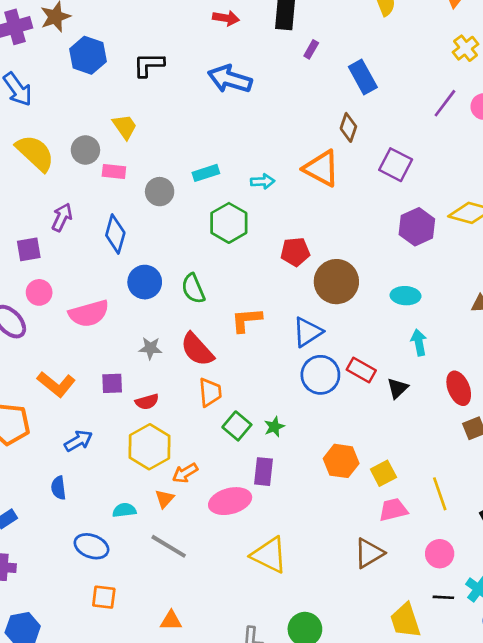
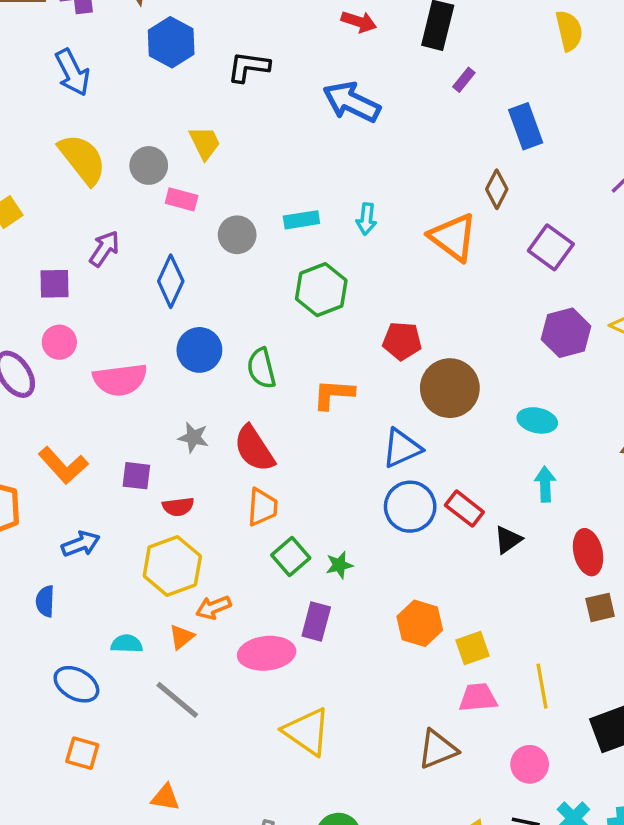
cyan arrow: (263, 181) -> (366, 219), moved, turned 90
orange L-shape: (246, 320) -> (333, 394), moved

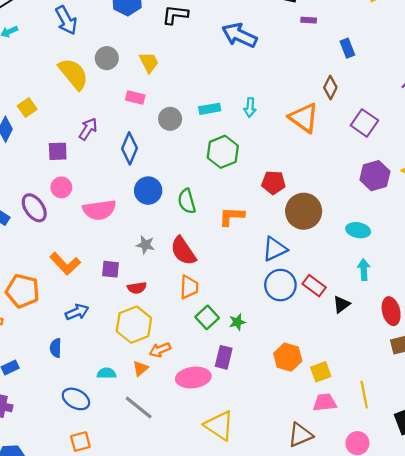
purple rectangle: (464, 80) -> (309, 20), turned 56
blue rectangle: (526, 126) -> (347, 48), size x0.7
gray circle: (149, 165) -> (107, 58), moved
orange square: (82, 753) -> (80, 442), turned -30

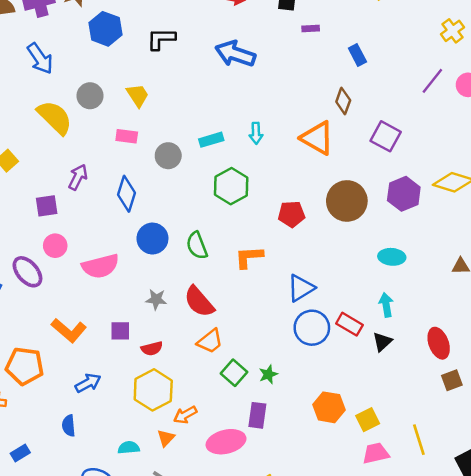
brown circle: (304, 211) -> (347, 201), moved
cyan arrow: (364, 270) -> (386, 305), moved
orange trapezoid: (189, 287) -> (210, 341), turned 55

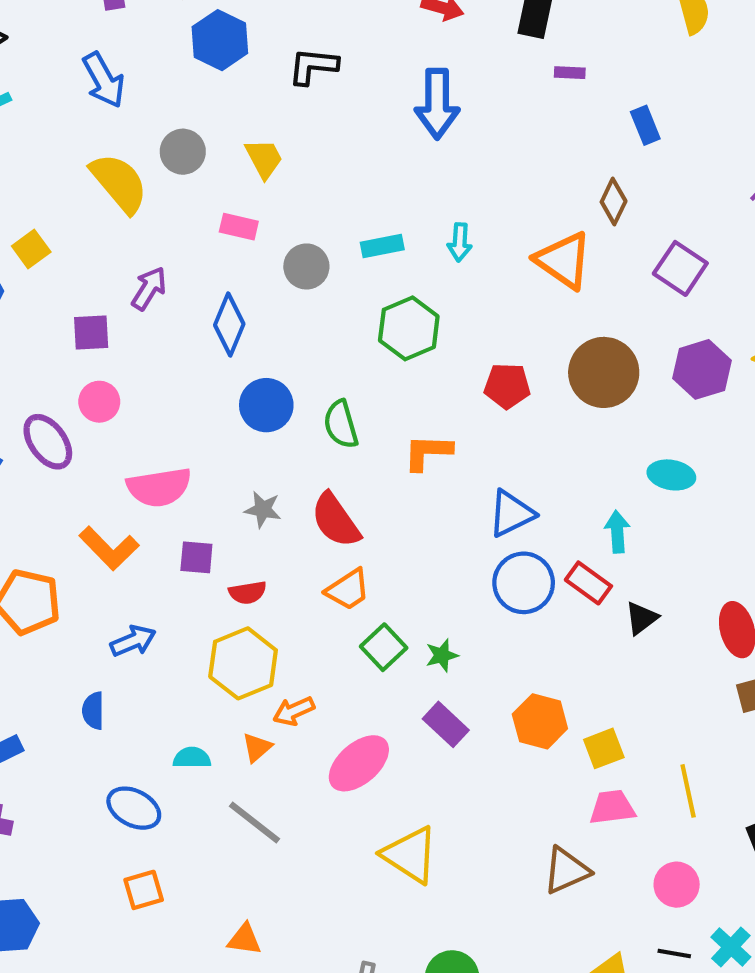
blue arrow: (235, 54) -> (437, 104), turned -114
pink semicircle: (100, 266) -> (159, 487), moved
cyan arrow: (386, 305) -> (617, 532), moved
purple rectangle: (257, 415) -> (446, 724), moved, turned -60
pink ellipse: (226, 442) -> (359, 763), turned -33

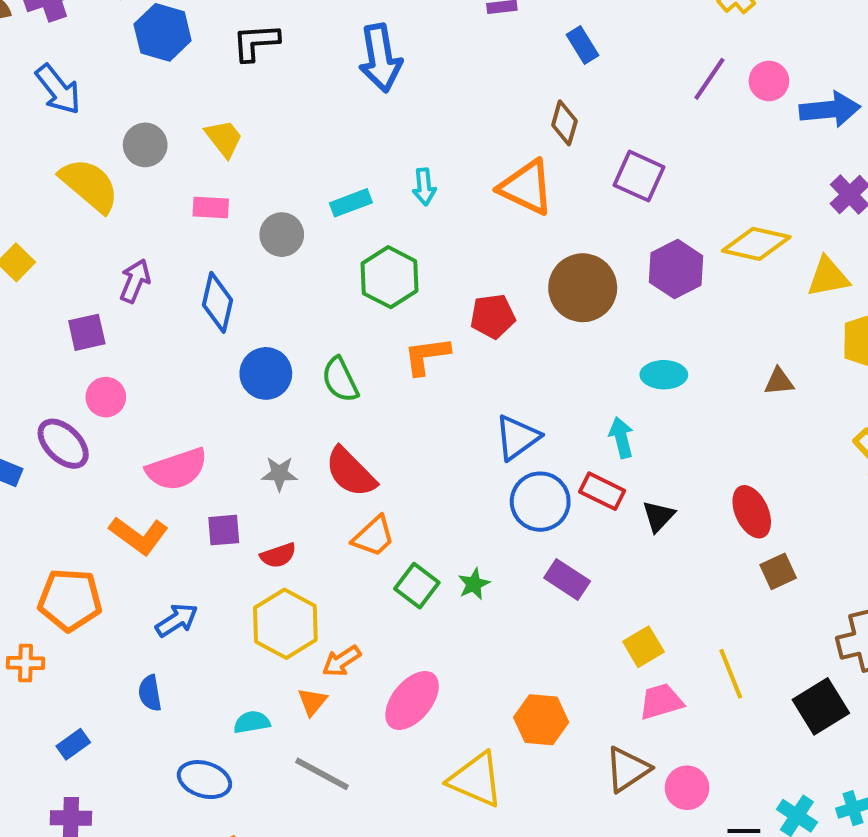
orange L-shape: (428, 452) -> (427, 356), moved
orange hexagon: (540, 721) -> (541, 720), moved
purple rectangle: (446, 724) -> (567, 580), moved
pink circle: (677, 885) -> (687, 788), moved

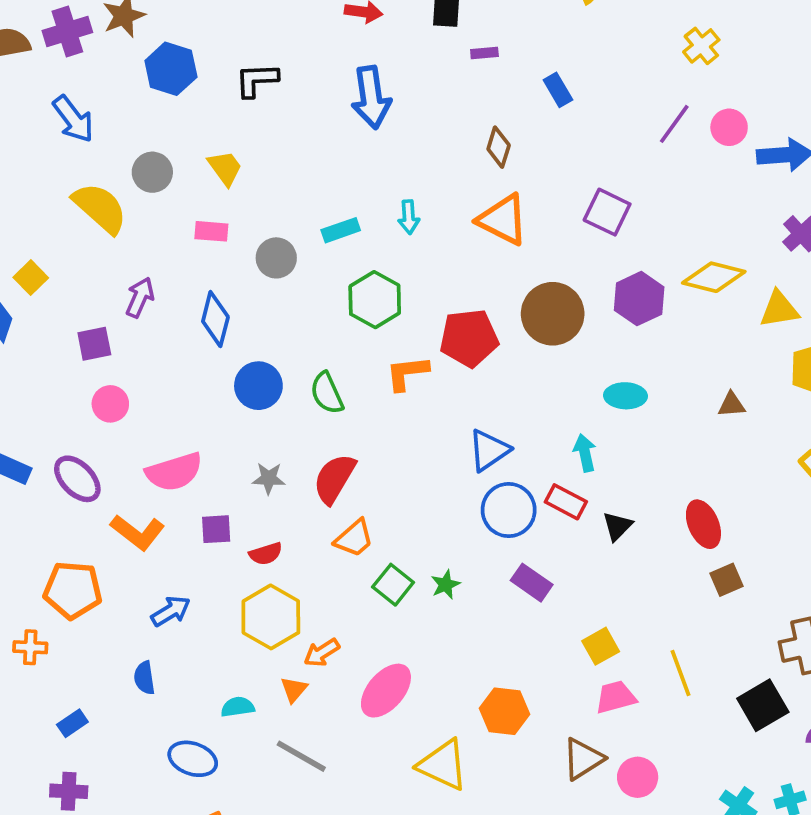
brown diamond: (564, 123) -> (499, 147), moved
red pentagon: (493, 316) -> (469, 338), size x1.4
purple ellipse: (63, 444) -> (77, 479), moved
red semicircle: (351, 472) -> (334, 479), turned 74

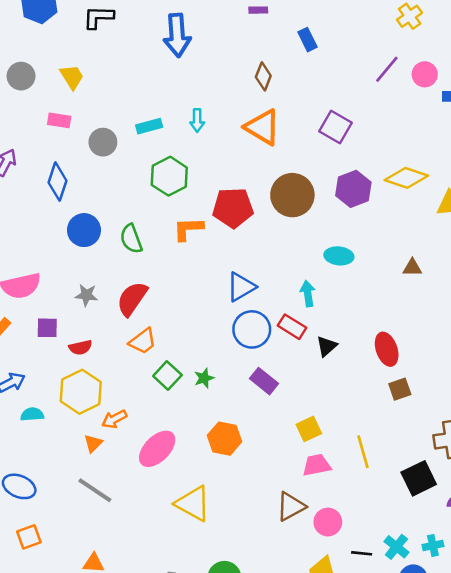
cyan semicircle: (238, 707) -> (32, 414), moved
orange hexagon: (505, 711) -> (224, 439), moved

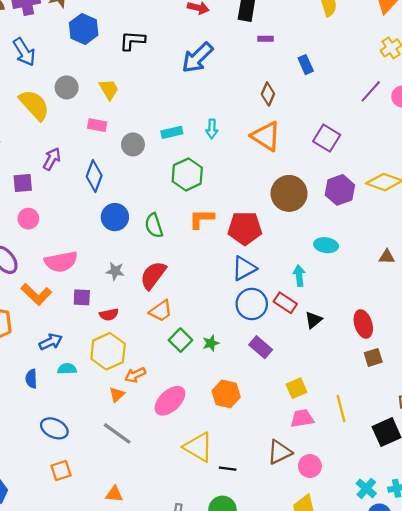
blue arrow: (177, 35) -> (197, 58), turned 48
red pentagon: (233, 208) -> (245, 228), moved
black line: (362, 553) -> (228, 469), moved

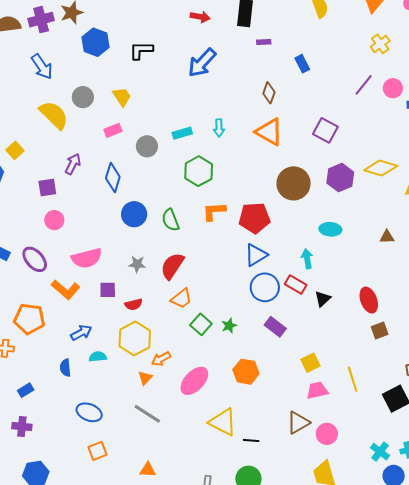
pink rectangle: (97, 125) -> (113, 130), turned -30

